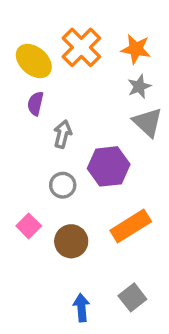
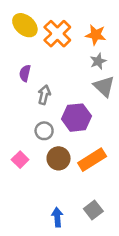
yellow ellipse: (34, 61) -> (25, 25), moved
brown circle: (71, 241) -> (59, 158), moved

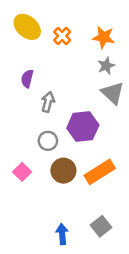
orange cross: (57, 34) -> (62, 36), size x0.6

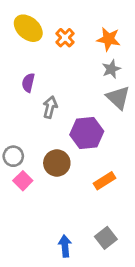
gray circle: (48, 141) -> (13, 156), moved
brown circle: (63, 171) -> (57, 163), moved
orange rectangle: (100, 172) -> (104, 181), size x0.7

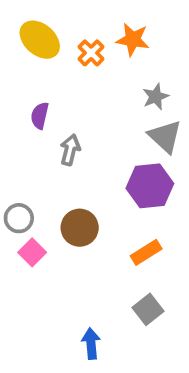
orange star: (109, 39) -> (133, 40), moved
purple hexagon: (87, 133) -> (150, 186), moved
gray square: (106, 238) -> (148, 309), moved

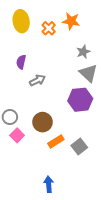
yellow ellipse: (40, 40) -> (21, 21), turned 40
gray arrow: (70, 150) -> (37, 80), turned 49
orange rectangle: (146, 252) -> (56, 141), moved
gray square: (148, 309) -> (79, 147), moved

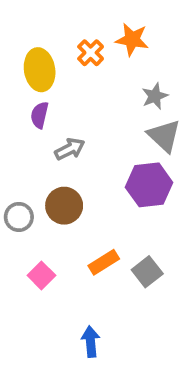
yellow ellipse: (21, 21) -> (40, 70), moved
brown circle: (43, 122) -> (64, 206), moved
pink square: (17, 135) -> (41, 275), moved

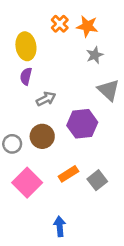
orange cross: (91, 53) -> (60, 24), moved
gray star: (155, 96) -> (95, 55), moved
purple hexagon: (149, 185) -> (82, 124), moved
pink square: (41, 275) -> (27, 183), size x1.6

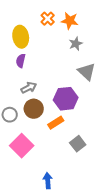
gray arrow: (46, 99) -> (29, 88), moved
orange rectangle: (68, 174) -> (56, 123), moved

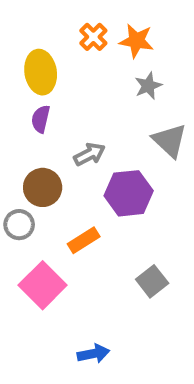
gray arrow: (29, 88) -> (90, 154), moved
brown circle: (34, 109) -> (43, 187), moved
orange rectangle: (56, 123) -> (84, 240), moved
blue arrow: (48, 181) -> (93, 354), turned 84

